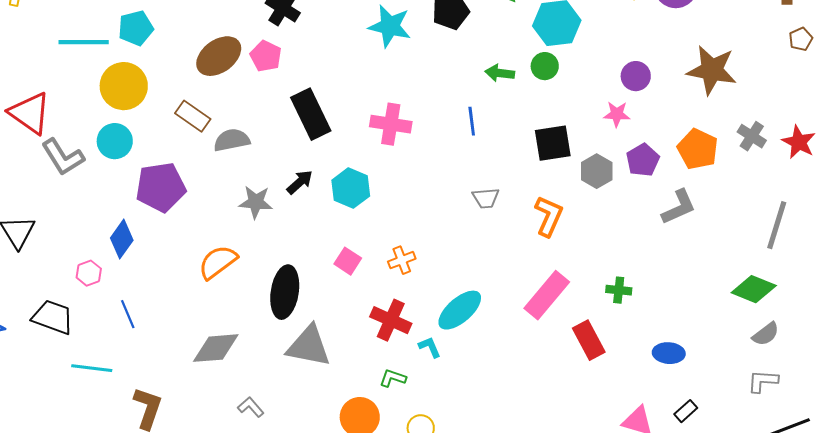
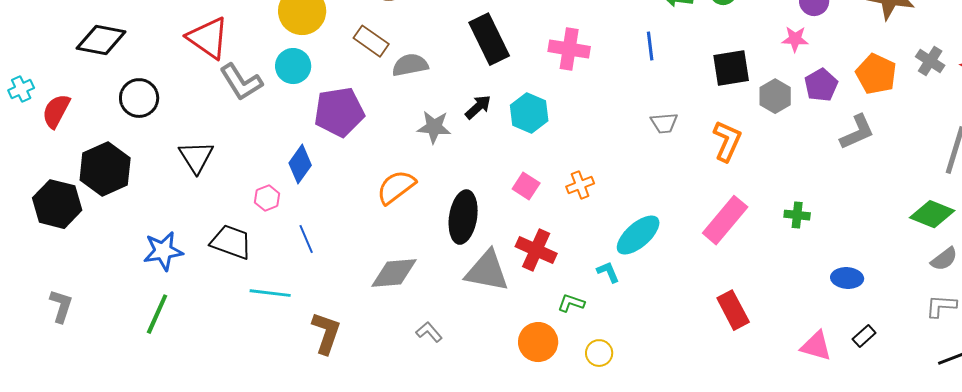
red cross: (391, 320) -> (536, 250), moved
red rectangle: (589, 340) -> (733, 310), moved

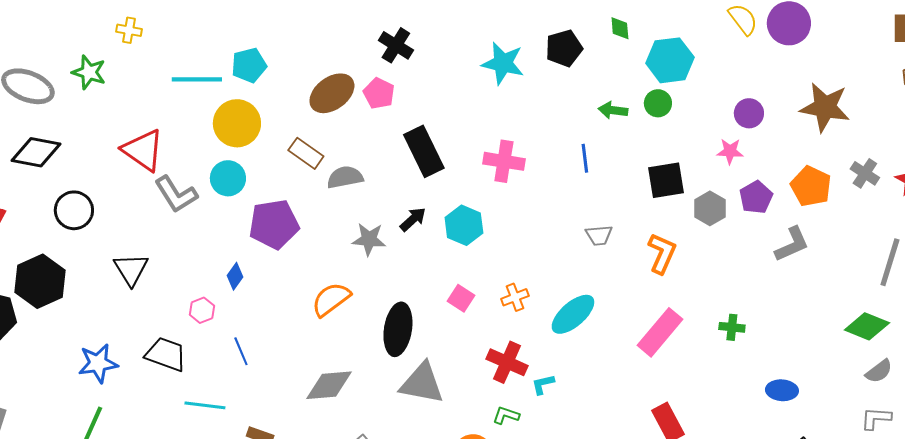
blue diamond: (300, 164) -> (235, 276), size x0.7
cyan ellipse: (638, 235) -> (573, 314), moved
red cross: (536, 250) -> (507, 362), moved
cyan L-shape: (608, 272) -> (543, 384), turned -80

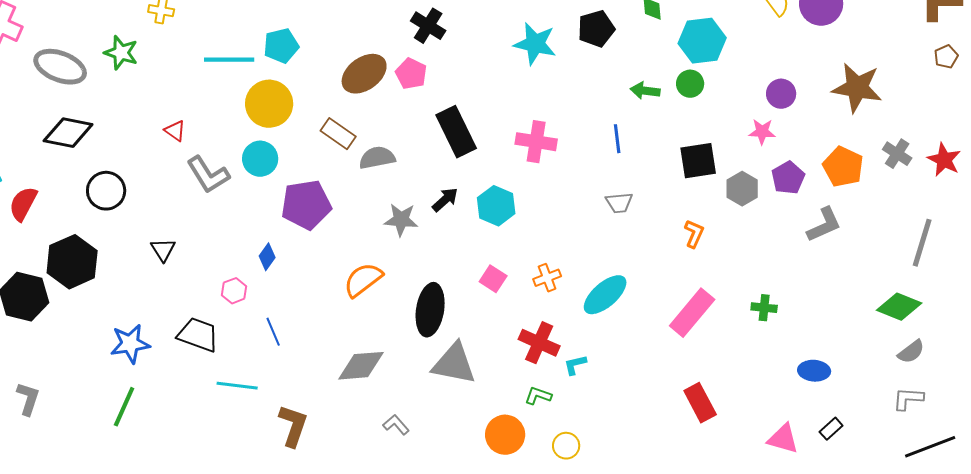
red triangle: (143, 150) -> (175, 131), size x0.5
gray trapezoid: (599, 235) -> (619, 203), moved
orange L-shape: (662, 253) -> (694, 234), size x0.7
black triangle: (131, 269) -> (163, 250), size x0.7

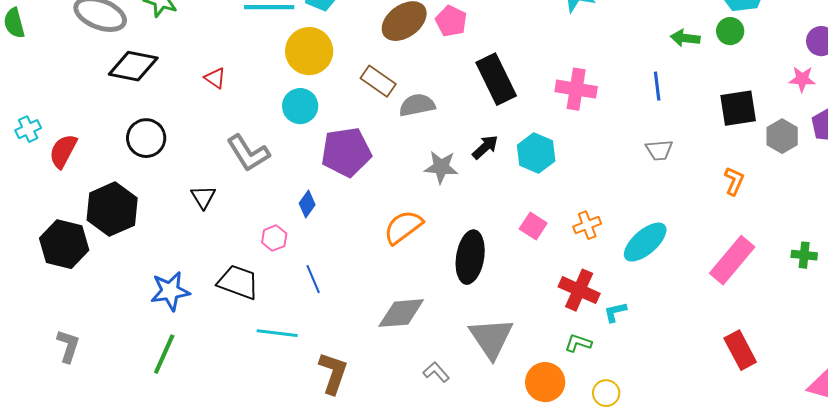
black diamond: (68, 133) -> (133, 66), moved
gray L-shape: (208, 175) -> (248, 153), moved
gray triangle: (454, 364) -> (491, 338), moved, turned 45

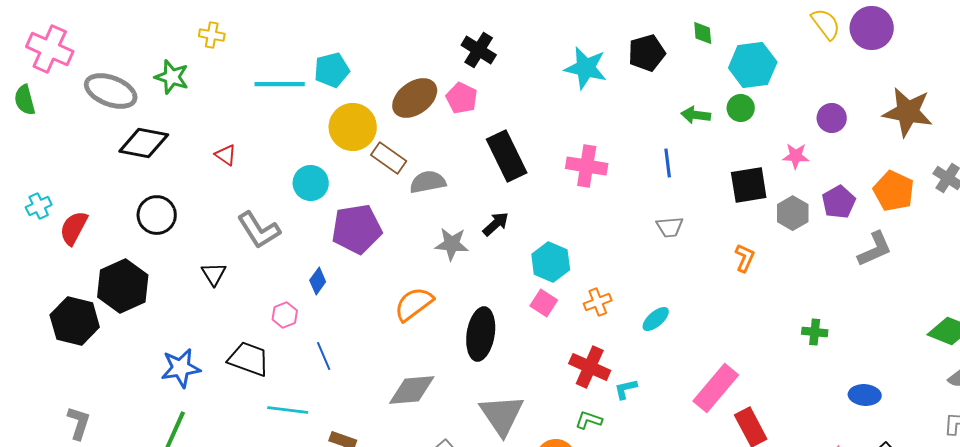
yellow circle: (309, 51) -> (353, 127), moved
pink star: (802, 79) -> (796, 156), moved
cyan hexagon: (536, 153) -> (551, 262), moved
cyan ellipse: (645, 242) -> (656, 319), size x0.6
pink rectangle: (732, 260) -> (716, 388), moved

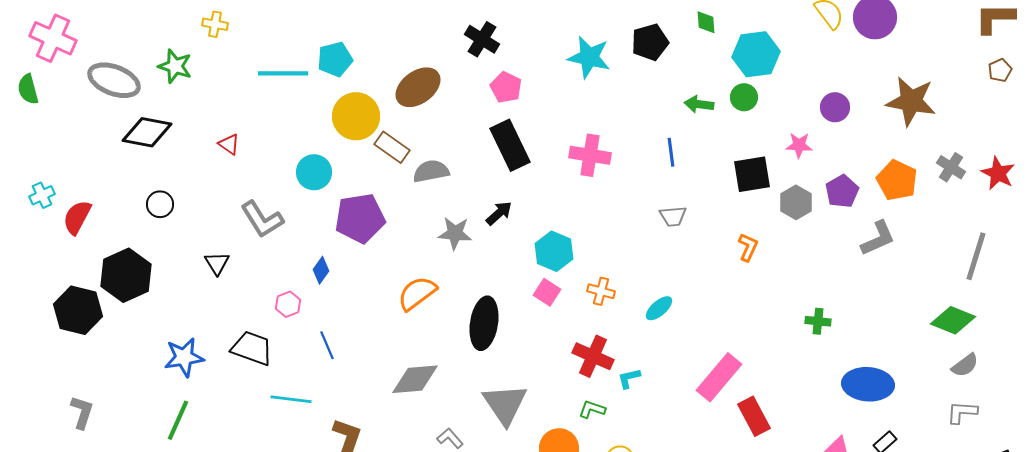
pink pentagon: (462, 98) -> (506, 87), moved
black circle: (157, 215) -> (160, 204), size x0.7
orange cross: (598, 302) -> (601, 291), turned 36
blue ellipse: (865, 395) -> (868, 384), size x1.6

